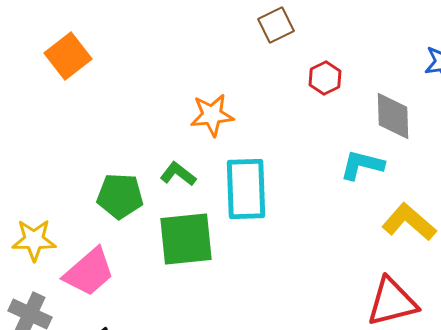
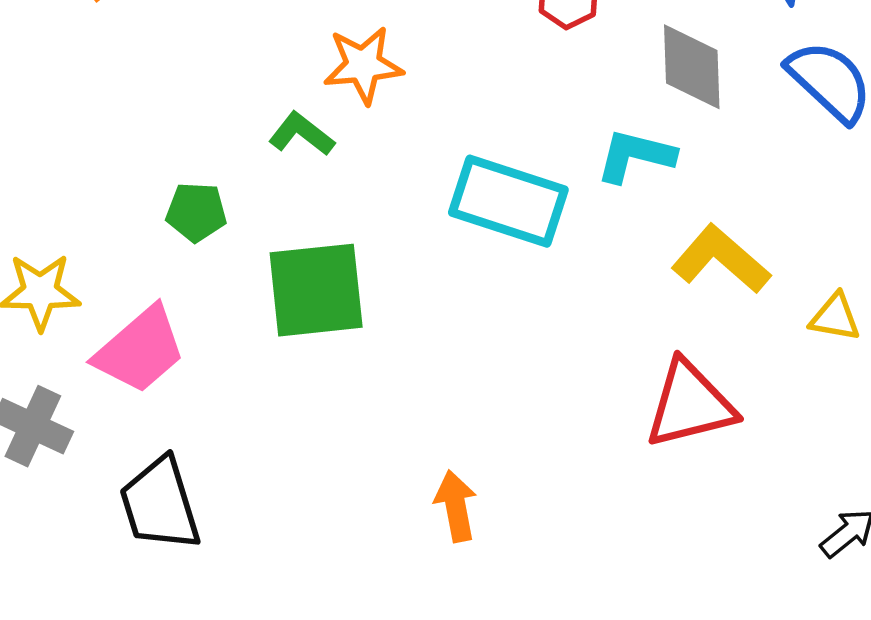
green L-shape: (178, 174) -> (302, 134), moved
cyan rectangle: (246, 189) -> (508, 201), moved, turned -70
green pentagon: (120, 196) -> (196, 212), size x0.7

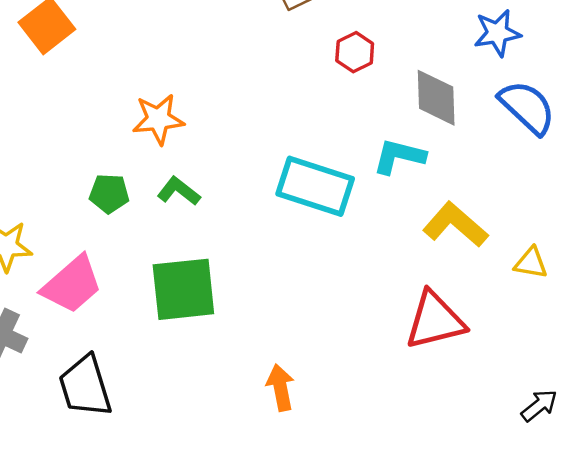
orange star: (363, 65) -> (158, 119), moved
green L-shape: (302, 134) -> (179, 191), moved
green square: (316, 290) -> (183, 289), moved

